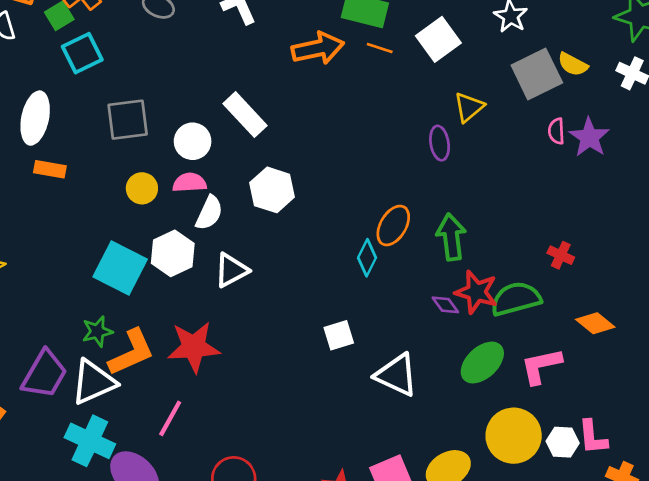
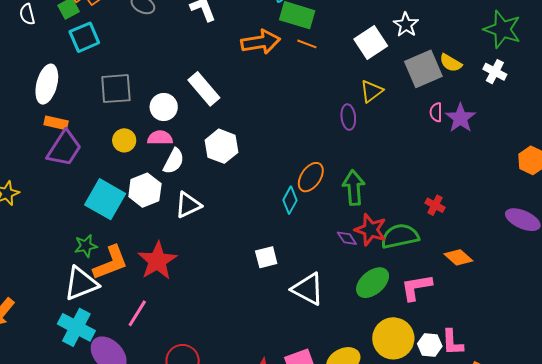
white square: (438, 39) -> (371, 43), moved
red star: (194, 347) -> (157, 261), turned -30
purple trapezoid: (44, 374) -> (64, 148), moved

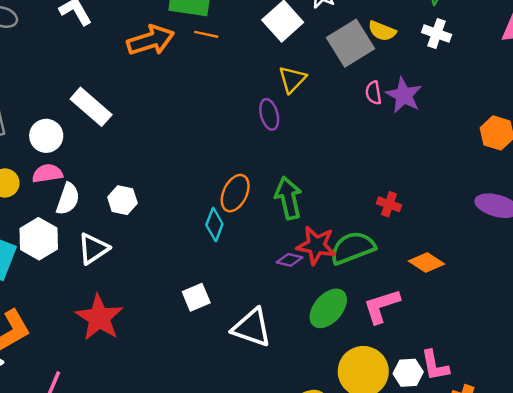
white hexagon: (221, 146) -> (122, 200), moved, size x0.7
purple diamond: (347, 238) -> (290, 260), turned -35
red star: (157, 261) -> (99, 318), moved

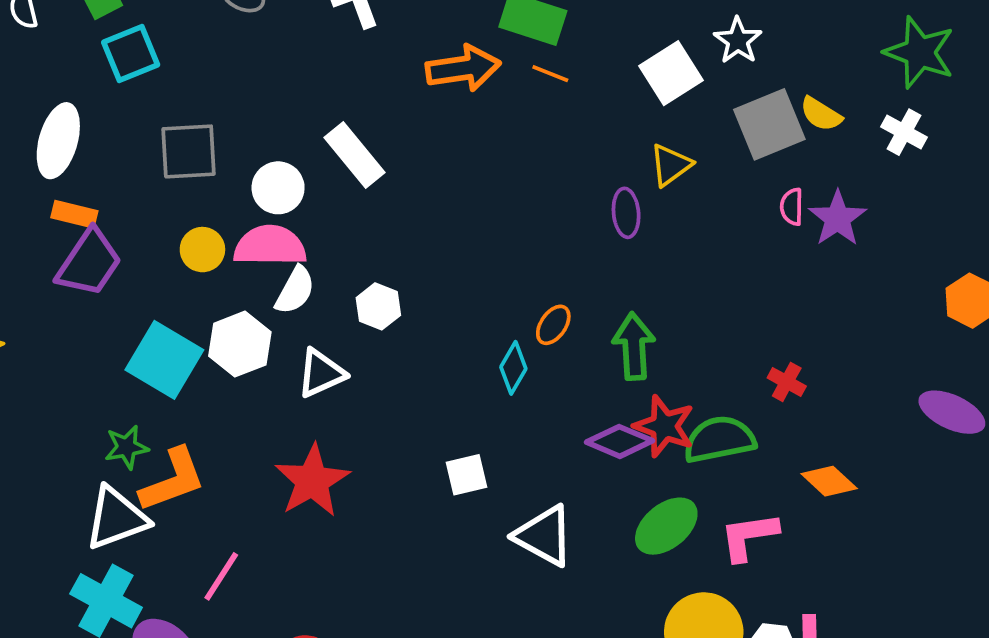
pink semicircle: (47, 173) -> (270, 246), size x1.5
orange ellipse: (235, 193) -> (553, 325), size x0.7
purple diamond: (290, 260) -> (620, 441), size x1.6

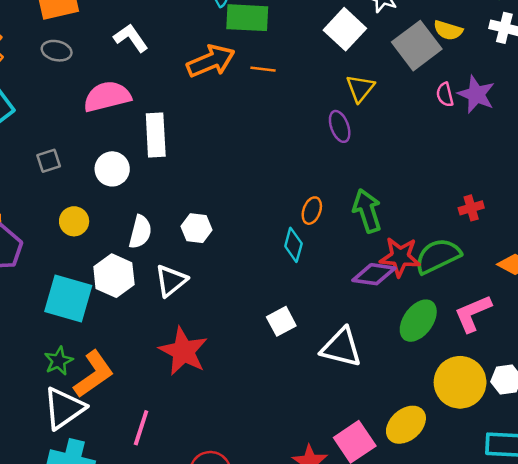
orange line: (550, 74) -> (263, 69), moved
gray square: (189, 151) -> (49, 161), size x0.6
white rectangle: (355, 155) -> (156, 135), turned 51
pink semicircle: (270, 246) -> (107, 97), moved
red cross: (787, 382) -> (471, 208), turned -30

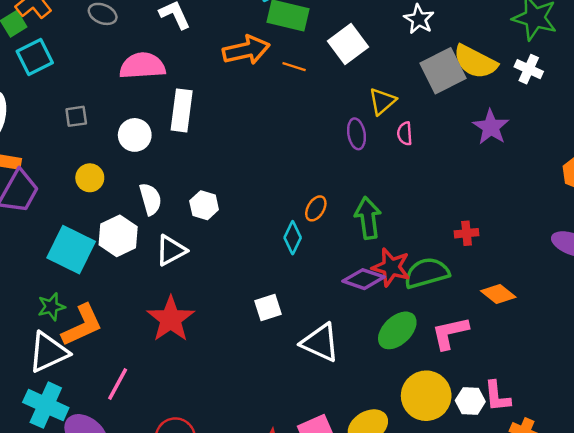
white square: (345, 29) -> (348, 44), moved
yellow semicircle: (448, 30) -> (475, 62), size x1.6
pink semicircle: (445, 95) -> (405, 134), moved
white semicircle: (140, 232) -> (150, 199), turned -40

